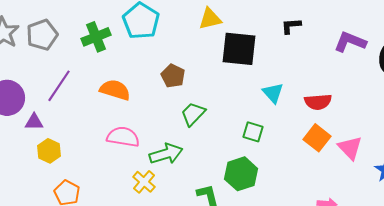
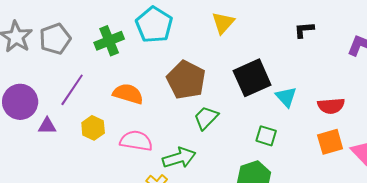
yellow triangle: (210, 19) -> (223, 23), turned -35
black square: (239, 49) -> (252, 78), moved, turned -30
brown pentagon: (173, 76) -> (186, 80), size x1.6
orange square: (317, 138) -> (330, 142), turned 36
yellow hexagon: (49, 151) -> (93, 128), moved

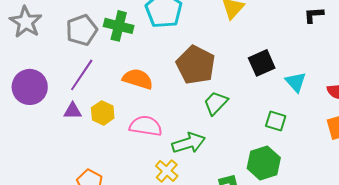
gray pentagon: (55, 39) -> (82, 30), moved
green cross: (109, 41) -> (119, 26), turned 36
black square: (252, 78) -> (262, 63), size x0.7
purple triangle: (47, 126) -> (73, 111), moved

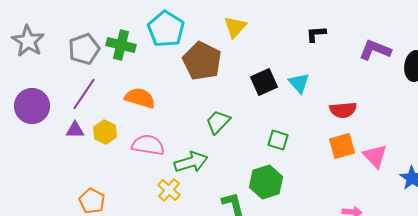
brown pentagon: (196, 65) -> (202, 61), moved
cyan triangle: (296, 82) -> (299, 83), moved

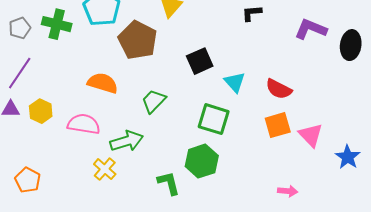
gray pentagon: (84, 49) -> (20, 28), size x0.7
cyan triangle: (299, 83) -> (235, 82), moved
orange semicircle: (140, 98) -> (103, 83), moved
red semicircle: (343, 110) -> (279, 89), turned 32
green square: (278, 140) -> (214, 119), size x1.5

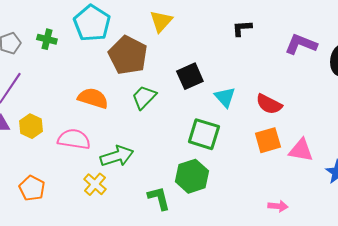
green cross: (57, 24) -> (47, 39), size x0.7
green trapezoid: (154, 101) -> (144, 97), moved
pink triangle: (311, 135) -> (301, 150), turned -36
orange pentagon: (28, 180) -> (32, 188), moved

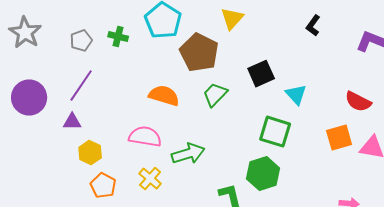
black L-shape: (242, 28) -> (313, 26), turned -50
red semicircle: (269, 104) -> (358, 102), moved
yellow hexagon: (31, 126) -> (90, 153), moved
yellow cross: (95, 184) -> (150, 179), moved

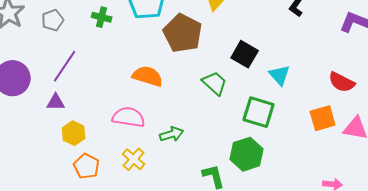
gray pentagon: (81, 41) -> (53, 20), moved
black square: (261, 74) -> (245, 54), turned -36
green trapezoid: (215, 95) -> (215, 83), moved, turned 88
green arrow: (188, 154) -> (172, 134), size x0.7

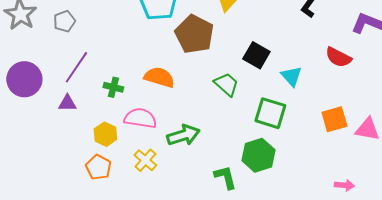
green cross: (102, 17) -> (113, 87), moved
red semicircle: (342, 82) -> (338, 57), moved
yellow hexagon: (74, 133) -> (105, 134), moved
green arrow: (172, 134) -> (183, 135), size x1.4

